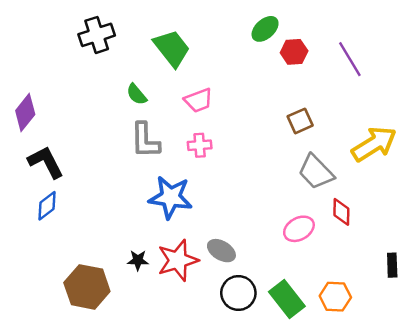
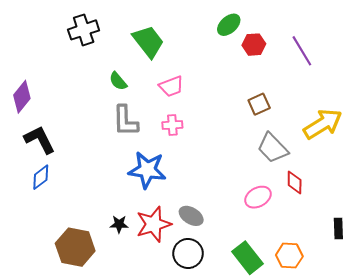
black circle: (238, 293) -> (188, 253), moved

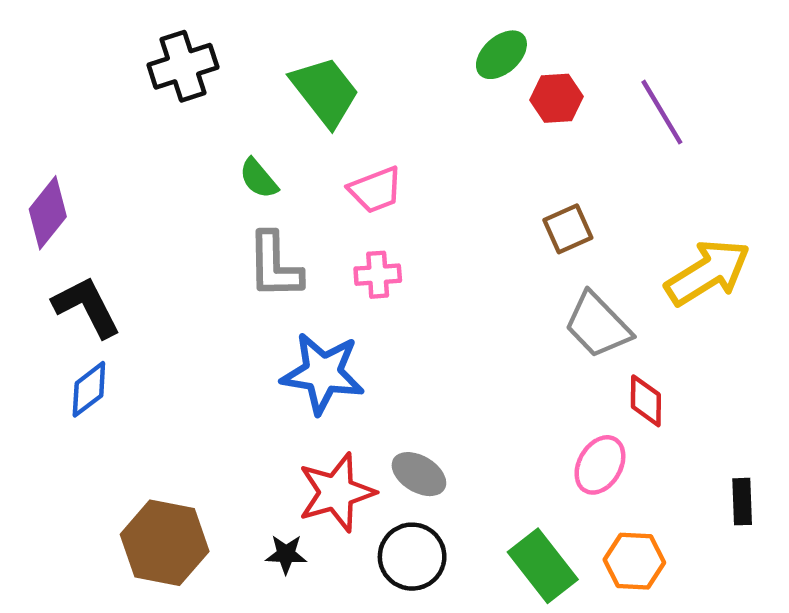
pink ellipse: (258, 197) -> (600, 465), moved, turned -30
black star: (119, 224) -> (286, 554), moved

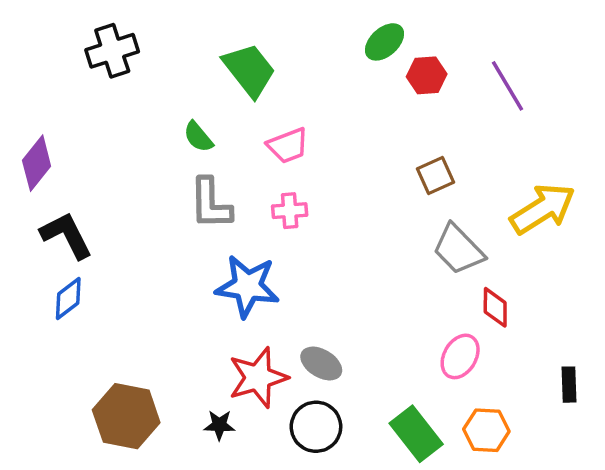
black cross: (183, 66) -> (112, 51), moved

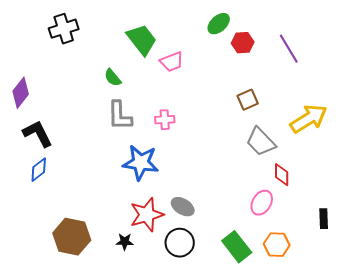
pink trapezoid: (288, 146) -> (172, 62), moved

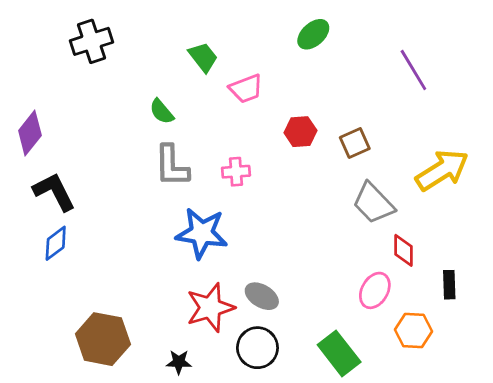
green trapezoid: (142, 40) -> (203, 57), size x0.7
red hexagon: (243, 43) -> (300, 132), moved
black rectangle: (324, 219) -> (449, 285), moved
black star: (125, 242) -> (179, 362), moved
orange hexagon: (277, 245) -> (413, 331), moved

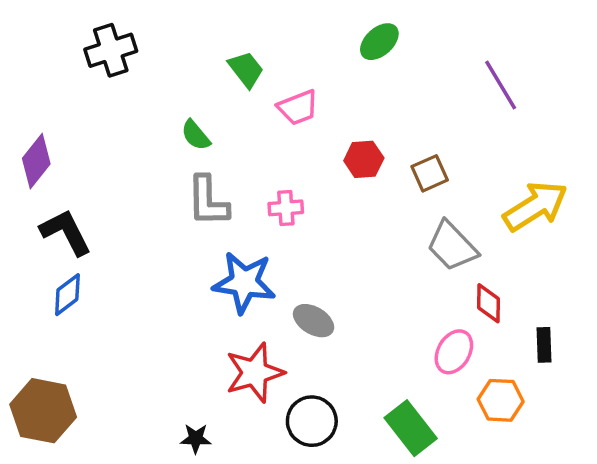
gray ellipse: (262, 296) -> (314, 321), moved
brown hexagon: (103, 339) -> (43, 411), moved
black star: (179, 362) -> (196, 438), moved

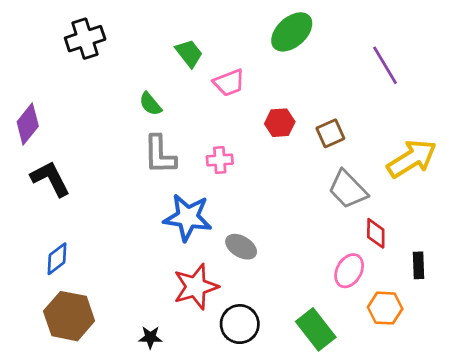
green ellipse: (379, 42) -> (292, 32), size x1.4
blue diamond: (67, 295) -> (57, 259), moved
brown hexagon: (43, 411) -> (69, 316), moved

